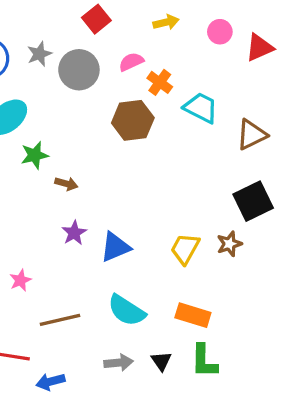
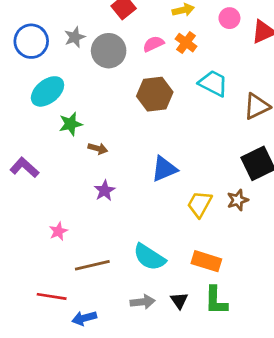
orange cross: (160, 82) -> (186, 43), moved
blue triangle: (115, 247) -> (164, 169), moved

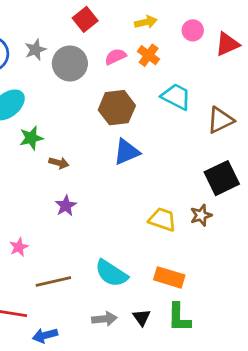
blue triangle: (164, 169) -> (126, 152), moved
yellow trapezoid: (200, 204) -> (162, 219), turned 80

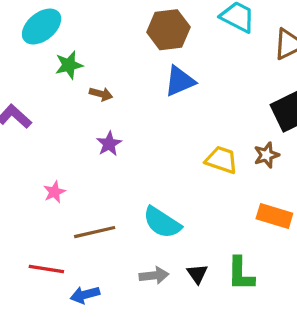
orange rectangle: (169, 277) -> (274, 216), moved

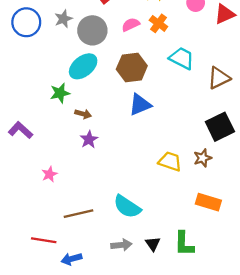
cyan ellipse: (42, 27) -> (83, 66), moved
purple star: (109, 144) -> (89, 139), moved
pink star: (54, 192) -> (49, 174), moved

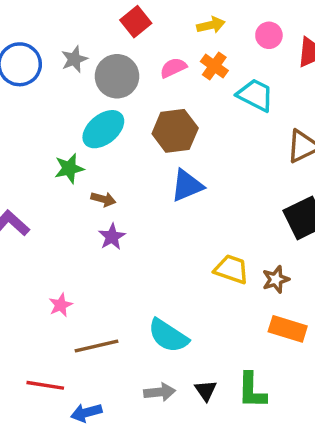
cyan trapezoid: (182, 58) -> (255, 95), moved
brown star: (203, 158) -> (276, 279), moved
pink star: (49, 174) -> (61, 305), moved

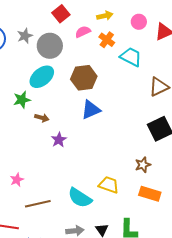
pink semicircle: (173, 68) -> (83, 32), moved
purple star: (112, 237) -> (59, 140), moved
yellow trapezoid: (231, 269) -> (109, 185), moved

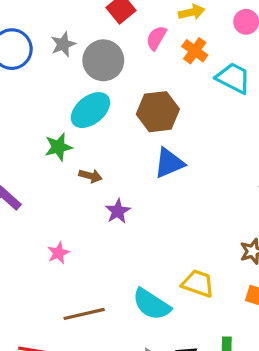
pink semicircle: (83, 32) -> (156, 38), turned -35
pink star: (17, 180) -> (58, 253), moved

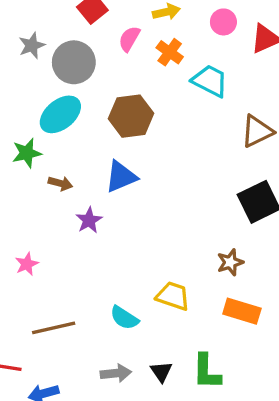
blue triangle: (169, 163) -> (121, 177), moved
cyan semicircle: (151, 304) -> (124, 318), size x0.7

